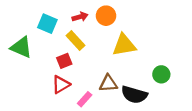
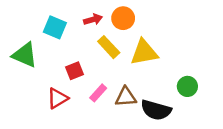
yellow rectangle: (76, 40) -> (109, 47), moved
red triangle: (61, 85) -> (58, 98), moved
pink rectangle: (85, 99) -> (98, 93), moved

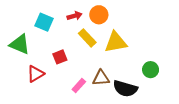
pink rectangle: (98, 93) -> (79, 85), moved
red triangle: (58, 98) -> (36, 74), moved

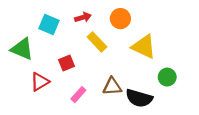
orange circle: (99, 15) -> (120, 19), moved
yellow triangle: (116, 42) -> (144, 47), moved, turned 35
pink rectangle: (79, 85) -> (78, 95), moved

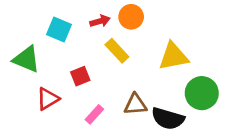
orange circle: (120, 19) -> (131, 17), moved
yellow triangle: (144, 47) -> (174, 56), turned -36
green circle: (167, 77) -> (202, 93), size x1.5

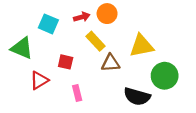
red square: (80, 76) -> (66, 62), turned 35
brown triangle: (135, 104) -> (110, 63), moved
pink rectangle: (94, 114) -> (77, 93), turned -56

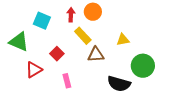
red arrow: (82, 17) -> (71, 15), turned -72
yellow triangle: (142, 46) -> (123, 40), size x0.6
red square: (66, 62) -> (57, 54), turned 32

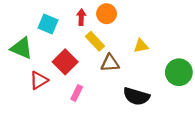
red square: (57, 54) -> (65, 62), size x1.5
green circle: (143, 66) -> (179, 72), moved
pink rectangle: (67, 81) -> (77, 93), turned 40

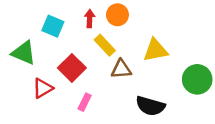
yellow triangle: (141, 46) -> (155, 50), size x1.5

